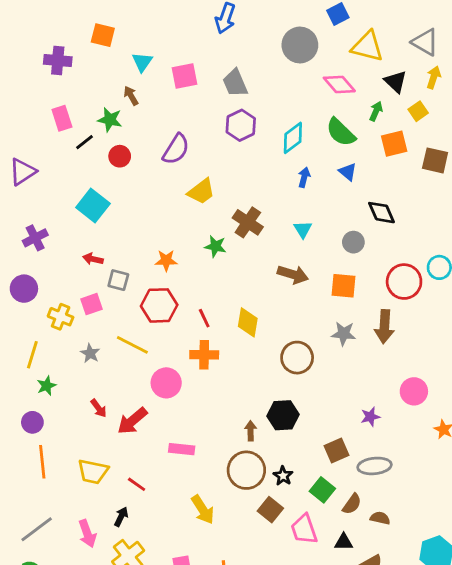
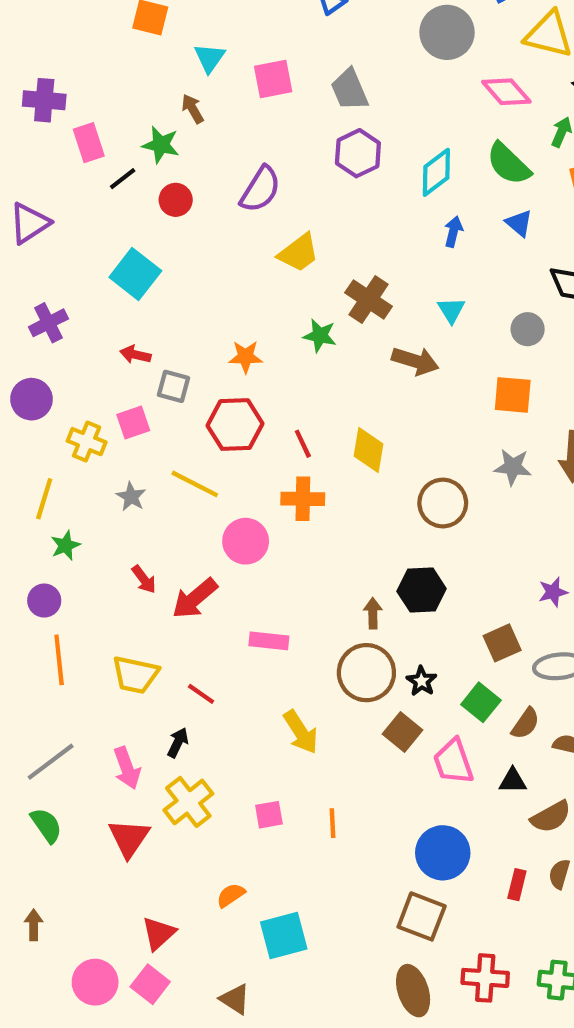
purple cross: (58, 60) -> (44, 100), moved
brown arrow: (293, 274) -> (415, 361), moved

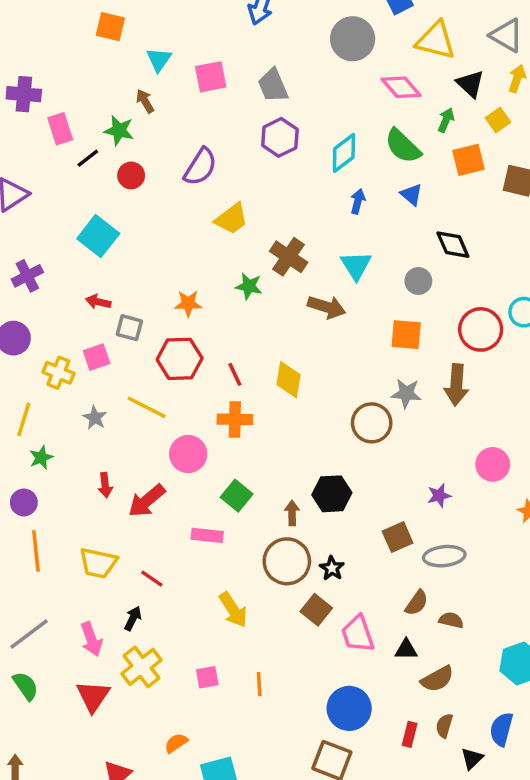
cyan triangle: (451, 310) -> (356, 265), size x1.4
brown circle: (443, 503) -> (372, 423), moved
red arrow: (144, 579) -> (105, 485), turned 30
green square: (481, 702) -> (237, 496), moved

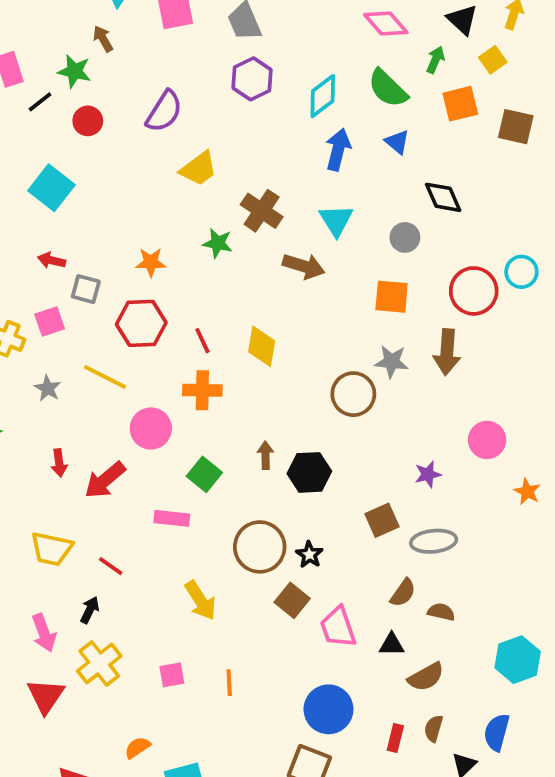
blue arrow: (358, 201) -> (338, 150), size x1.5
brown arrow: (292, 513) -> (265, 455), moved

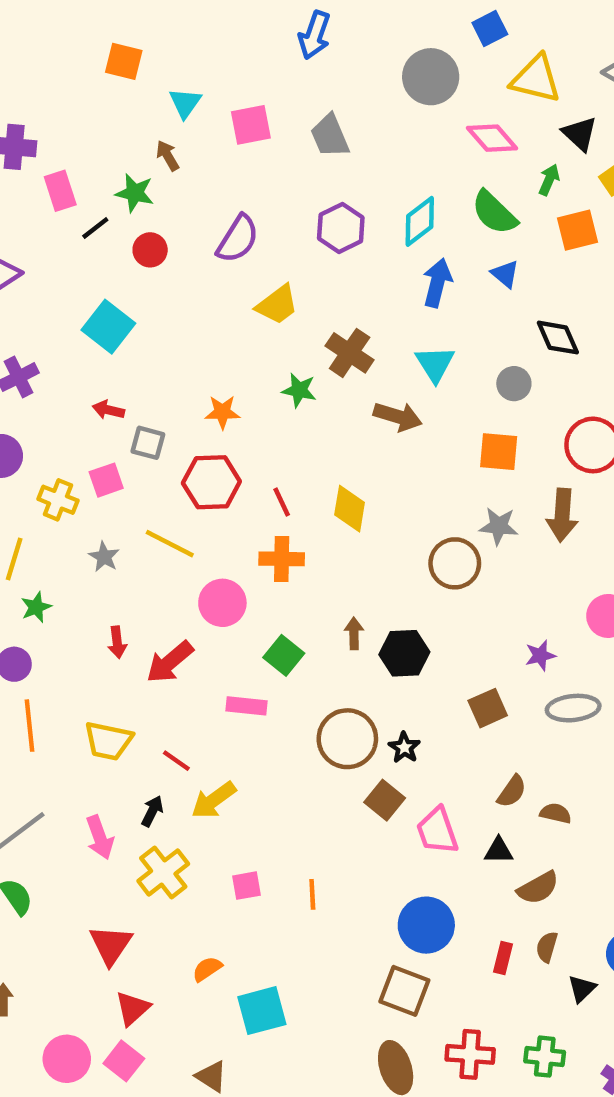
purple hexagon: (252, 79) -> (341, 228), moved
gray ellipse: (434, 541) -> (573, 708), moved
yellow arrow: (200, 600) -> (214, 800), moved, turned 87
red triangle: (46, 696) -> (111, 945), moved

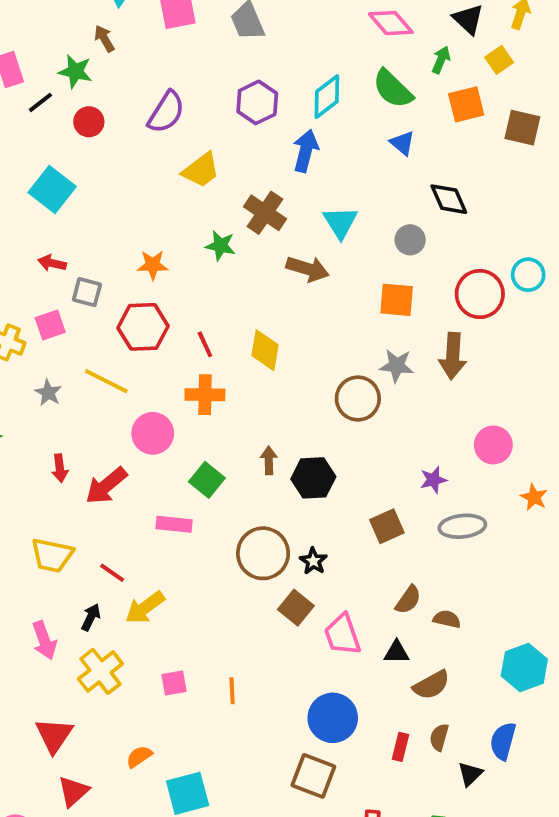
blue arrow: (437, 283) -> (306, 151), moved

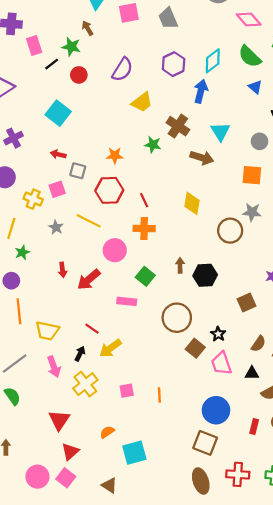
yellow diamond: (265, 350) -> (192, 203), moved
yellow trapezoid: (52, 555) -> (47, 331), moved
black star: (313, 561) -> (218, 334), moved

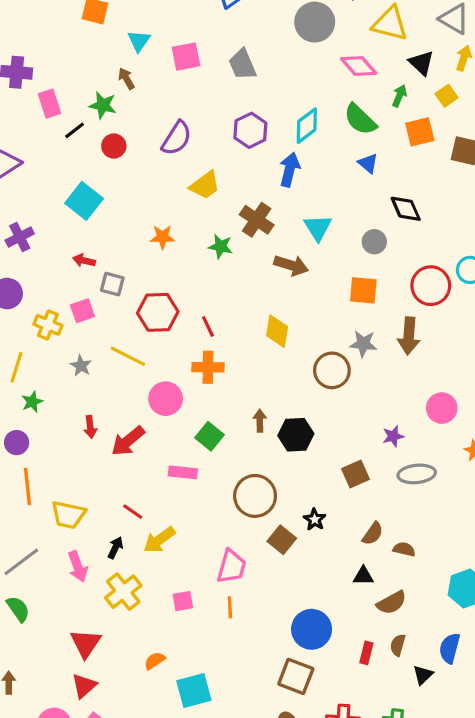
orange star: (115, 156) -> (162, 237), moved
pink trapezoid: (221, 363) -> (232, 567), moved, turned -145
red triangle: (70, 452) -> (84, 686), moved

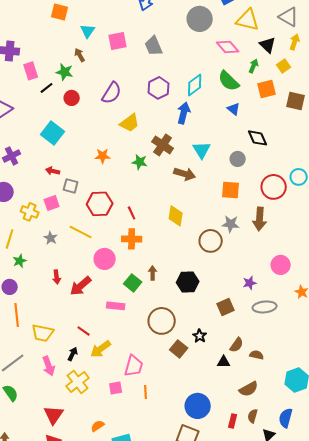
brown arrow: (260, 421) -> (153, 273), moved
pink trapezoid: (232, 567) -> (134, 366), moved
black triangle: (363, 576) -> (224, 362), moved

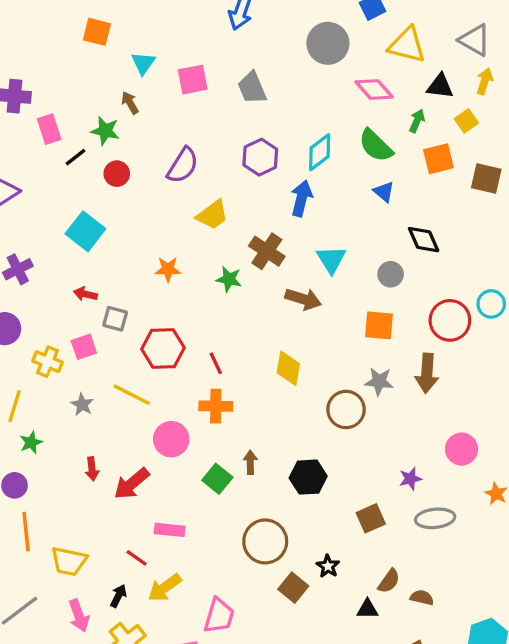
black triangle: (268, 45) -> (440, 86), turned -36
pink rectangle: (116, 306) -> (170, 530), moved

